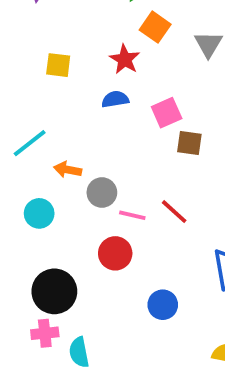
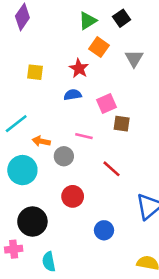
cyan circle: (39, 213) -> (22, 170), size x1.5
pink line: (132, 215) -> (84, 136), moved
pink cross: (45, 333) -> (14, 249), moved

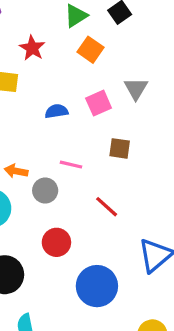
gray triangle: (134, 58) -> (136, 89), moved
red star: (79, 68) -> (32, 48), moved
pink square: (107, 104) -> (99, 103), moved
blue circle: (104, 230) -> (97, 286), size x1.6

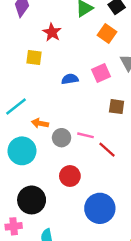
orange square: (90, 50) -> (107, 34), moved
pink line: (71, 165) -> (85, 135), moved

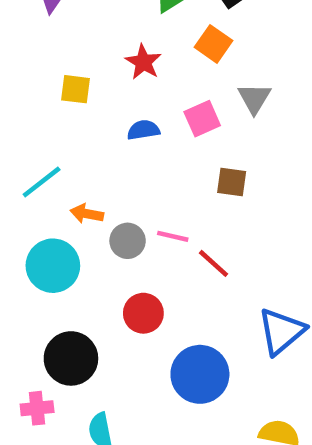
red star: (52, 32) -> (143, 62), moved

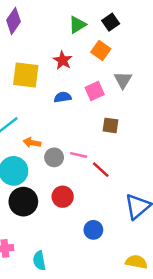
yellow square: (75, 89) -> (26, 75), size x1.6
black circle: (71, 358) -> (23, 202), moved
blue circle: (200, 374) -> (93, 230), size x0.6

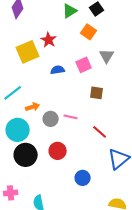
red star: (63, 60) -> (49, 40), moved
yellow square: (26, 75) -> (28, 52), turned -30
orange arrow: (32, 143) -> (33, 107), turned 152
red line: (101, 170) -> (100, 132), moved

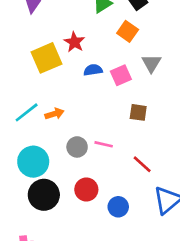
blue semicircle: (58, 70) -> (93, 70), moved
orange arrow: (33, 107) -> (54, 114), moved
blue circle: (83, 178) -> (118, 207), moved

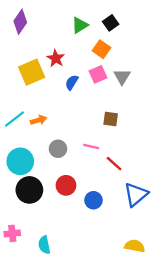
blue semicircle: (93, 70) -> (72, 82), turned -49
pink square: (121, 75) -> (98, 74), moved
pink line: (104, 144) -> (91, 146), moved

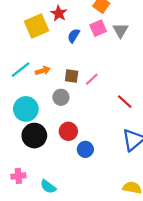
brown square: (111, 119) -> (72, 76), moved
pink line: (91, 146) -> (92, 79), moved, turned -56
red line: (114, 164) -> (125, 102), moved
blue circle: (93, 200) -> (85, 149), moved
cyan semicircle: (44, 245) -> (48, 187), turned -42

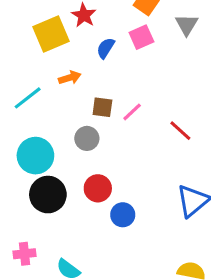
gray triangle: (120, 30) -> (187, 25), moved
orange arrow: (43, 71) -> (70, 78), moved
red line: (125, 102) -> (180, 131), moved

